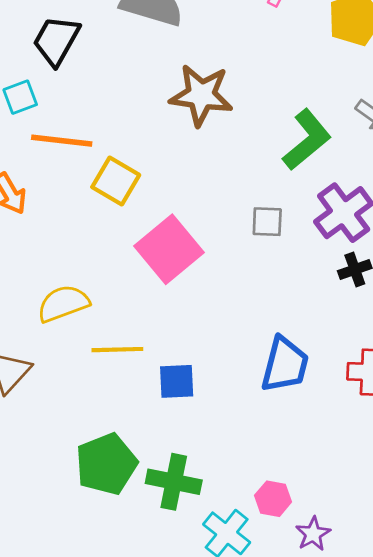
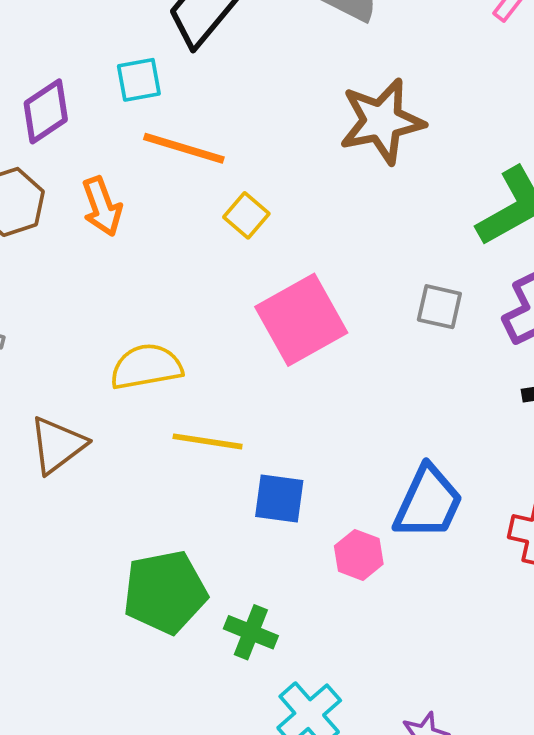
brown star: (201, 95) -> (382, 121), turned -30
yellow square: (116, 181) -> (246, 215), size x0.7
green cross: (174, 482) -> (251, 632), size x0.7
pink hexagon: (273, 499) -> (359, 555), moved

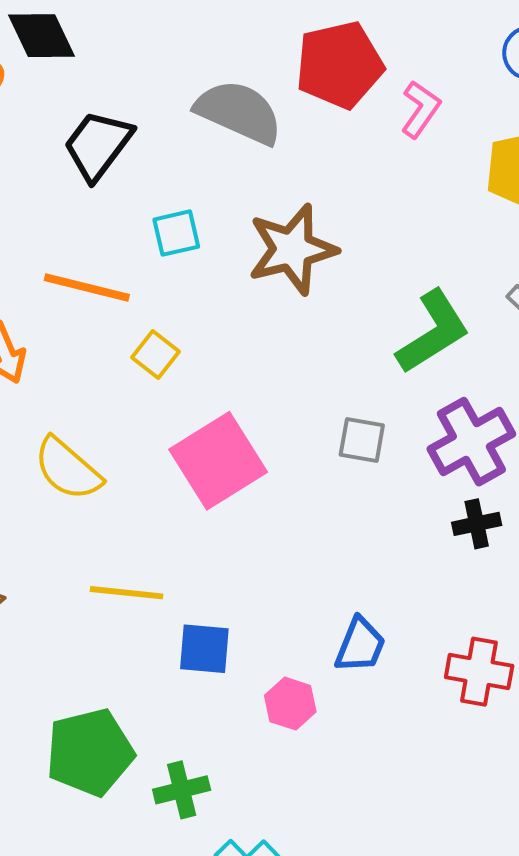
cyan square: (139, 80) -> (176, 233), moved
yellow semicircle: (146, 367) -> (68, 469), moved, turned -126
blue trapezoid: (428, 502) -> (360, 645), size x0.7
green cross: (251, 632) -> (182, 790), turned -33

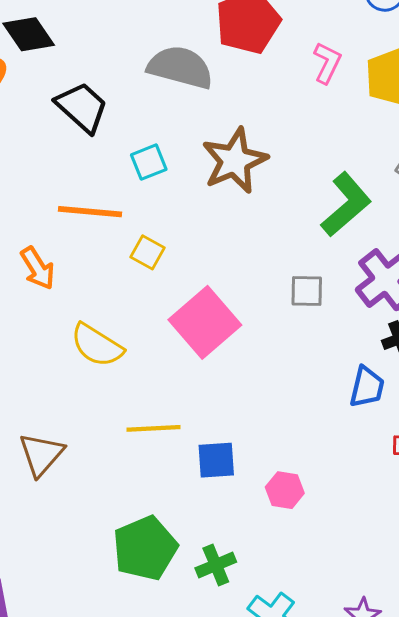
pink L-shape: (421, 109) -> (327, 63), moved
black trapezoid: (98, 145) -> (82, 107), turned 104
blue trapezoid: (360, 645) -> (367, 387), moved

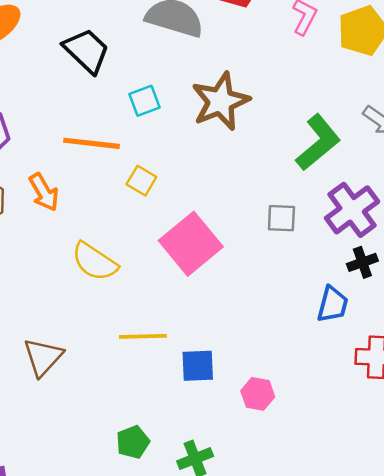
green pentagon: (145, 548) -> (133, 442), size x0.6

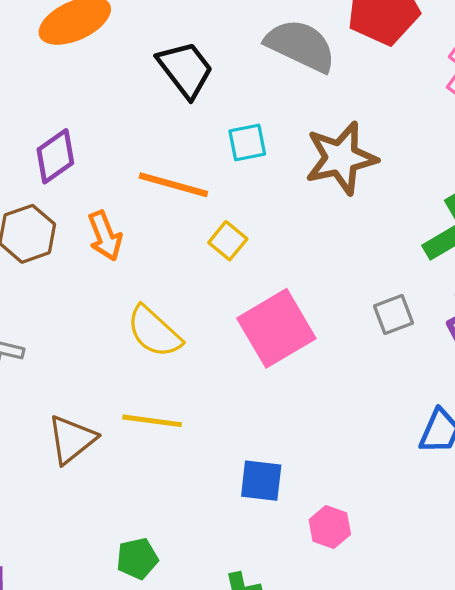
gray square: (281, 218) -> (394, 314), turned -32
yellow line: (143, 336) -> (152, 421), moved
green pentagon: (133, 442) -> (137, 559), moved

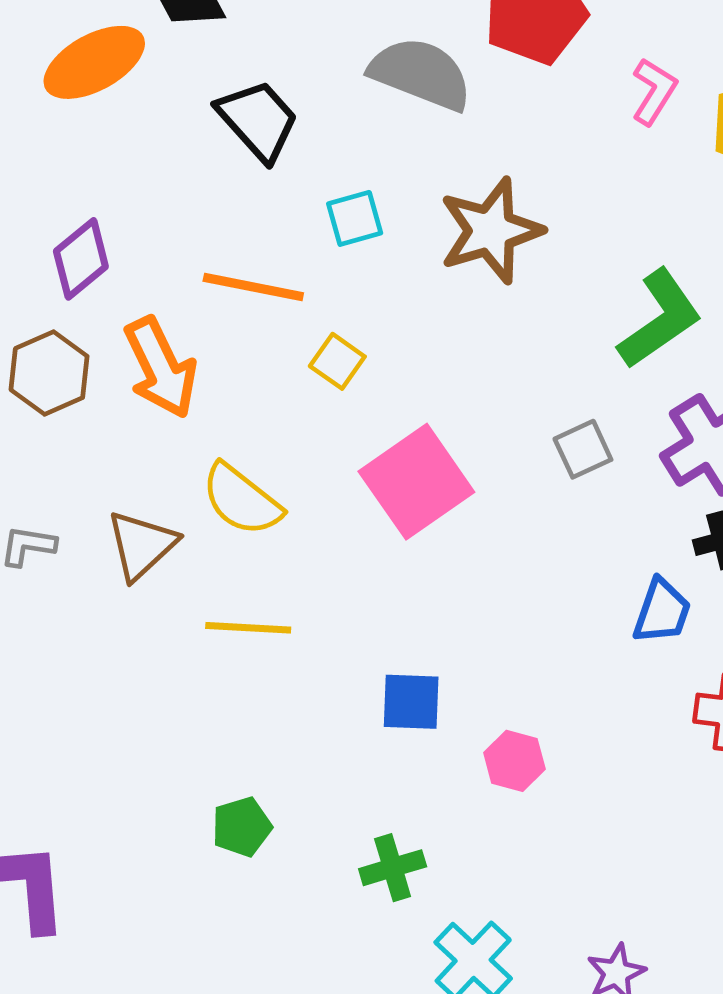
orange arrow: (105, 236) -> (161, 368), size x1.4
brown triangle: (72, 439) -> (141, 545), moved

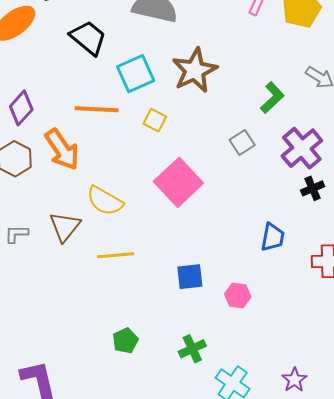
cyan square: (355, 218) -> (136, 74), size x1.5
green L-shape: (660, 319) -> (272, 98), size x0.7
yellow square: (337, 361) -> (155, 120), moved
gray square: (583, 449) -> (242, 142), moved
blue trapezoid: (662, 611) -> (273, 237), moved

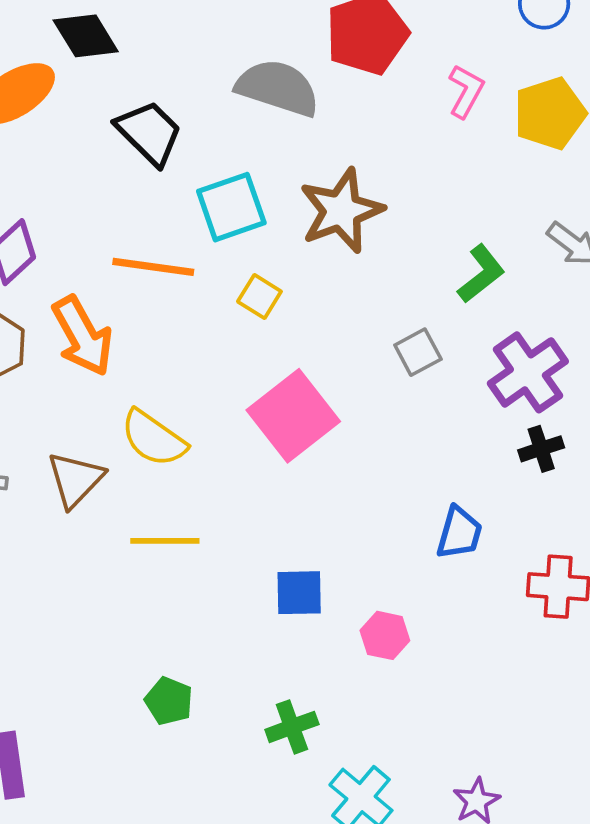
green pentagon: (125, 341) -> (169, 701), turned -30

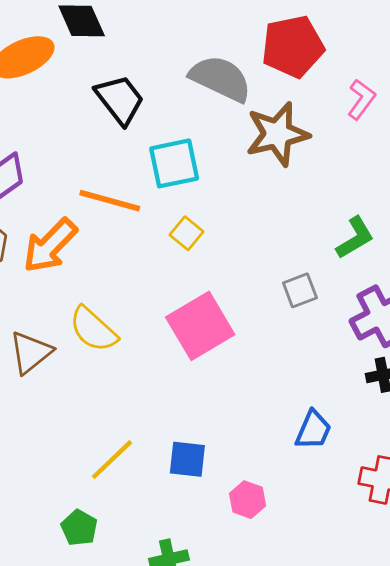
brown star: (341, 211) -> (277, 134), moved
orange arrow: (83, 336) -> (50, 246), turned 66
yellow line: (165, 541) -> (112, 460), moved, turned -51

